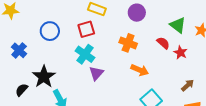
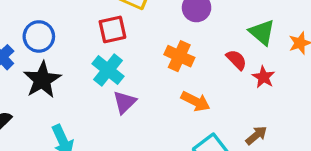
blue circle: (50, 31) -> (39, 36), moved
black star: (44, 77) -> (42, 80), moved
brown arrow: (188, 85) -> (256, 135), moved

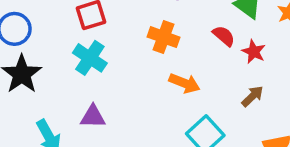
purple triangle: (125, 102) -> (93, 117), moved, turned 50
brown arrow: (256, 135) -> (252, 96), moved

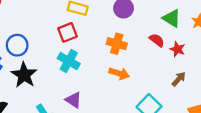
orange arrow: (185, 83) -> (119, 73), moved
purple triangle: (93, 117) -> (73, 100), turned 36

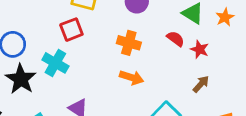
cyan cross: (69, 61) -> (55, 63), moved

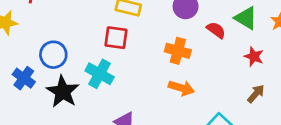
red square: (71, 30) -> (116, 38), turned 30
red semicircle: (176, 39) -> (216, 30), moved

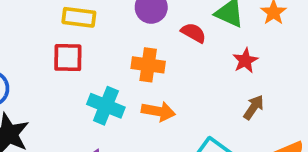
red star: (254, 57) -> (245, 61), turned 30
cyan cross: (100, 74) -> (106, 106), moved

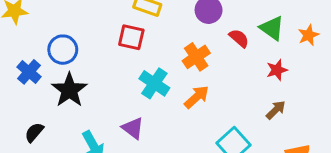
orange cross: (148, 65) -> (196, 57), turned 36
orange arrow: (158, 111) -> (197, 97), turned -64

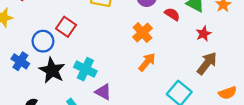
red square: (131, 37) -> (66, 27), moved, turned 30
cyan cross: (154, 83) -> (85, 69), moved
brown arrow: (276, 110) -> (207, 63), size x1.5

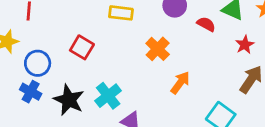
orange cross: (142, 33) -> (158, 49), moved
blue circle: (43, 41) -> (38, 63), moved
cyan cross: (85, 69) -> (108, 96), turned 30

